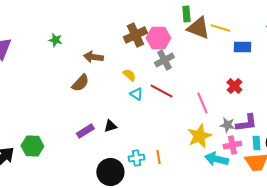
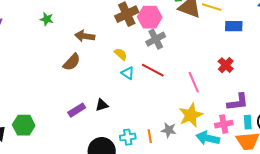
gray star: (227, 125) -> (169, 130), moved

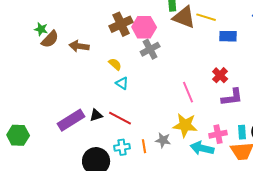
brown semicircle: (72, 62) -> (50, 39), moved
red line: (153, 70) -> (120, 118), moved
purple L-shape: (238, 102) -> (232, 97), moved
purple rectangle: (77, 110) -> (71, 120), size x1.5
yellow star: (191, 115) -> (185, 125), turned 30

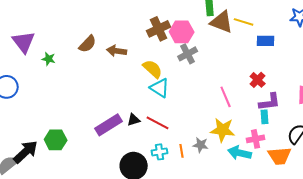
green star: (41, 29) -> (49, 59), moved
yellow semicircle: (115, 64) -> (153, 69), size x1.5
cyan triangle: (122, 83) -> (160, 88), size x1.5
cyan rectangle: (242, 132) -> (265, 117), moved

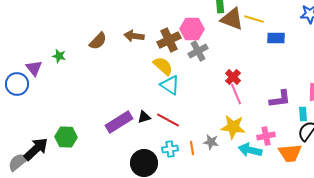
brown cross: (159, 29) -> (169, 40), moved
purple triangle: (24, 42) -> (34, 68), moved, size x0.7
brown arrow: (117, 51) -> (134, 36), moved
red cross: (258, 80) -> (233, 77), moved
cyan rectangle: (265, 117) -> (303, 114), moved

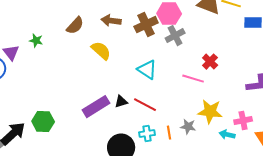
yellow semicircle: (163, 66) -> (101, 51), moved
pink line: (236, 94) -> (193, 79), moved, turned -50
cyan arrow: (250, 150) -> (227, 135), size x0.7

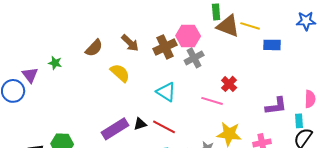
brown arrow: (111, 21) -> (130, 43), turned -144

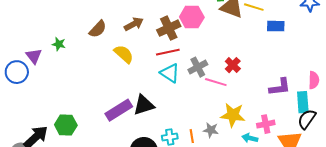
brown arrow: (130, 43) -> (134, 24), turned -72
gray cross: (194, 58) -> (198, 67), moved
cyan rectangle: (299, 121) -> (303, 102), size x1.5
black triangle: (140, 124) -> (144, 105), size x1.6
red line: (164, 127) -> (168, 52), moved, turned -40

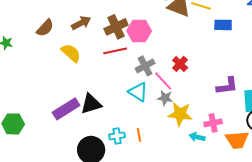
pink hexagon: (192, 17) -> (139, 31), moved
cyan triangle: (170, 73) -> (138, 92), moved
pink line: (216, 82) -> (163, 81), turned 30
gray star: (211, 130) -> (165, 98), moved

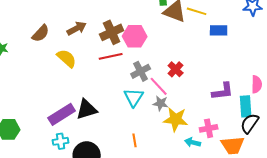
cyan triangle: (138, 92) -> (134, 97), turned 30
cyan cross: (117, 136) -> (61, 141), moved

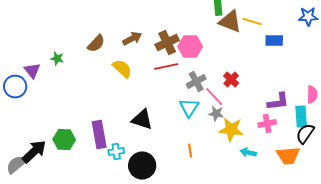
black triangle: (87, 109) -> (142, 120), turned 35
purple rectangle: (62, 114) -> (99, 135), moved, turned -68
pink cross: (209, 128) -> (267, 124), moved

